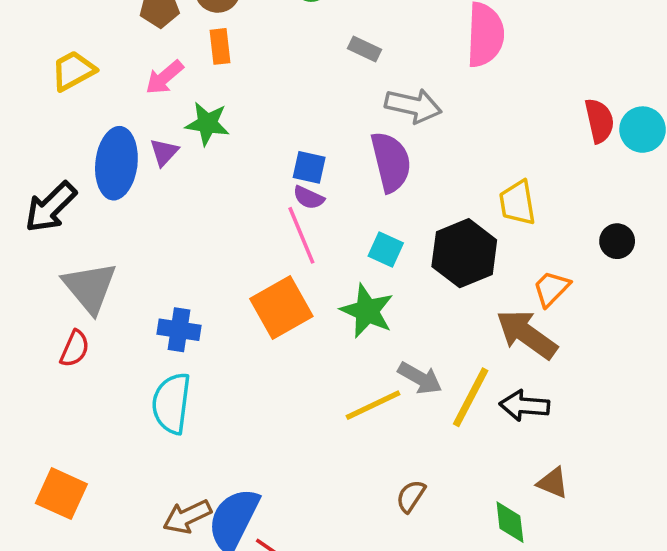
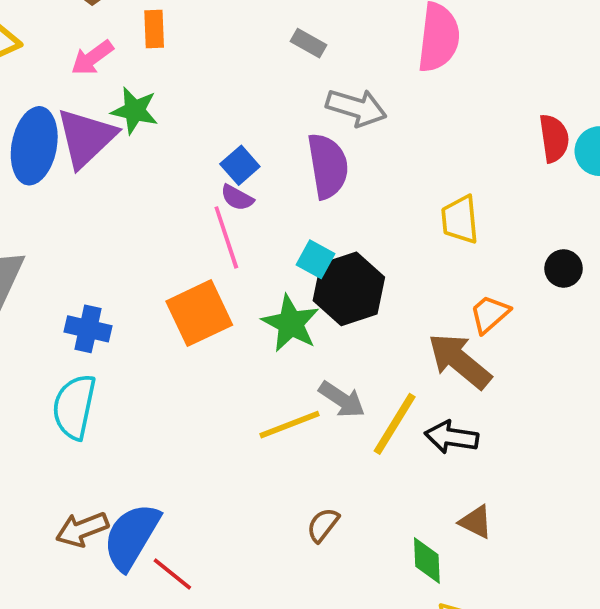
purple triangle: (164, 152) -> (86, 138), size x2.0
blue square: (309, 167) -> (240, 165), turned 32
black hexagon: (464, 253) -> (349, 289), moved

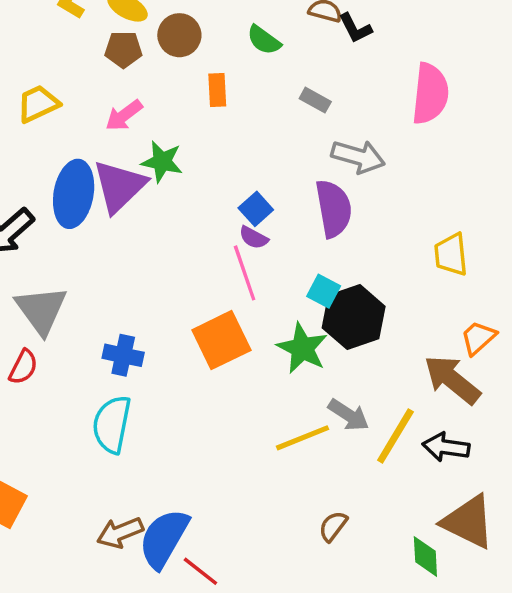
orange rectangle: (154, 29) -> (217, 90), moved
brown triangle: (476, 522) -> (468, 522), size x1.8

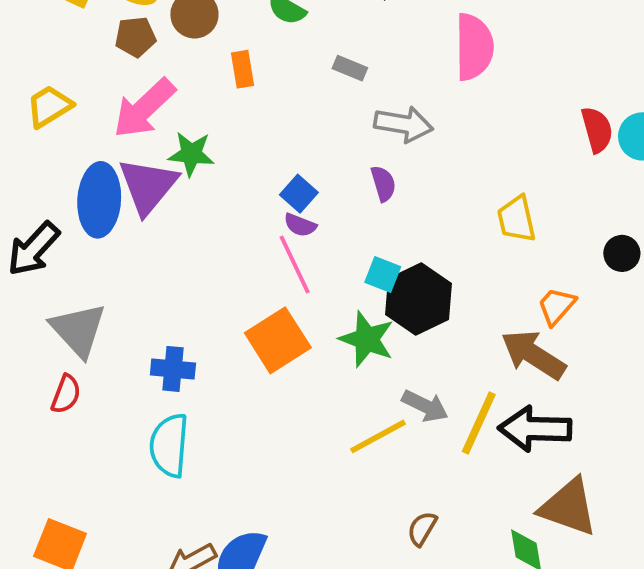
pink arrow: (124, 115) -> (144, 108), size x1.6
purple semicircle: (334, 209) -> (383, 184), size x0.6
black arrow: (446, 447) -> (535, 429), size x1.4

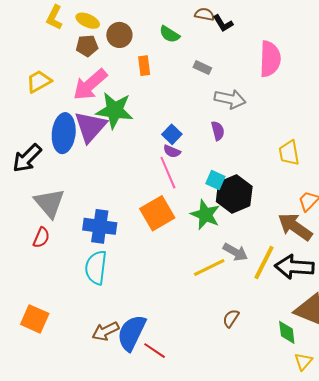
green star: (191, 154) -> (115, 110), size x1.5
blue cross: (173, 369) -> (100, 226), size x1.4

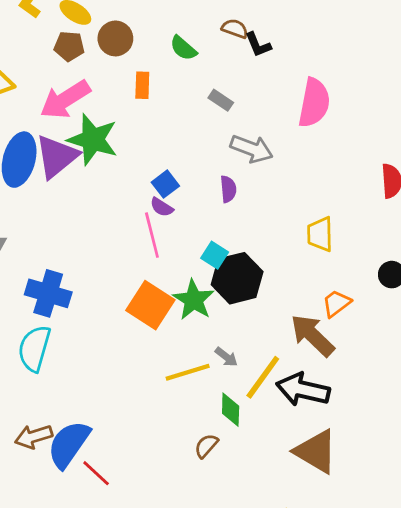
orange square: (157, 213) -> (150, 305), moved, turned -36
gray arrow: (235, 252) -> (226, 357), size x0.7
green diamond: (287, 332) -> (231, 410), moved

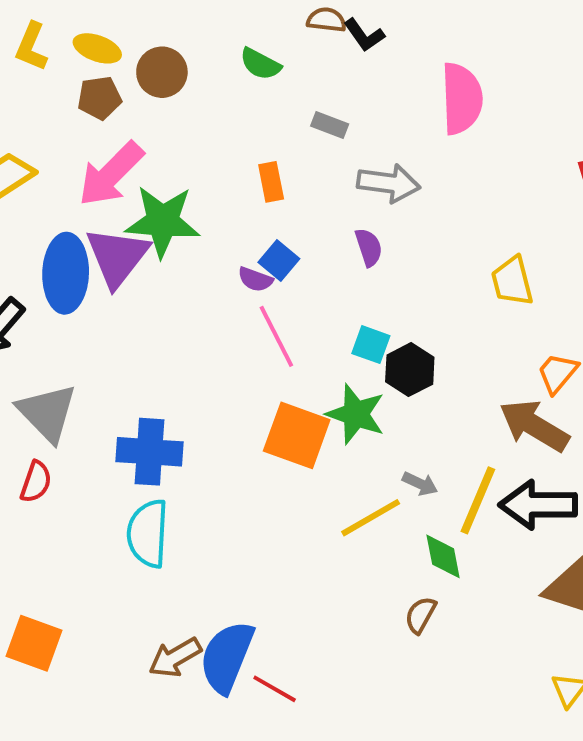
orange rectangle: (142, 85) -> (271, 182), moved
purple semicircle: (162, 207) -> (255, 279), moved
black hexagon: (237, 278) -> (410, 370), size x0.7

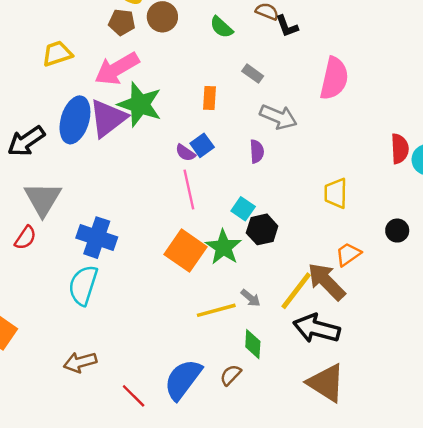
yellow line: (478, 500) -> (296, 291), moved
blue semicircle: (227, 657) -> (183, 379), moved

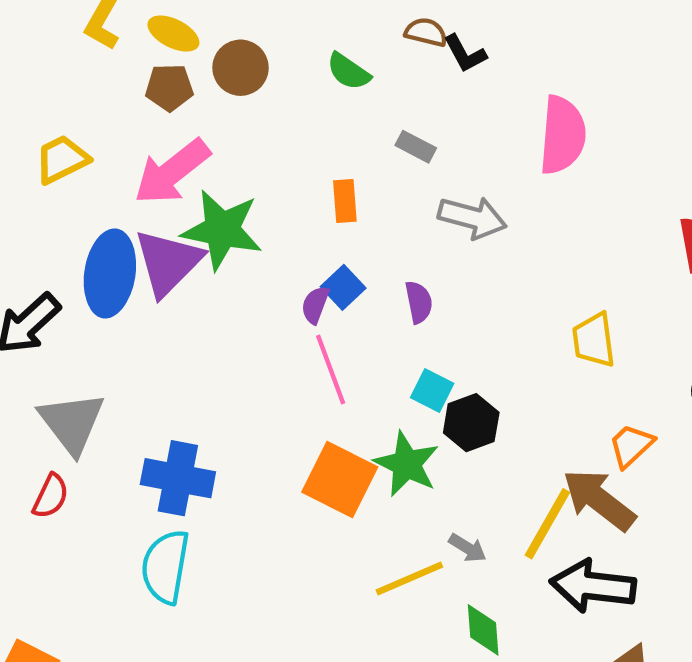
purple semicircle: (257, 151) -> (419, 302), moved
purple semicircle: (185, 153) -> (315, 305), turned 84

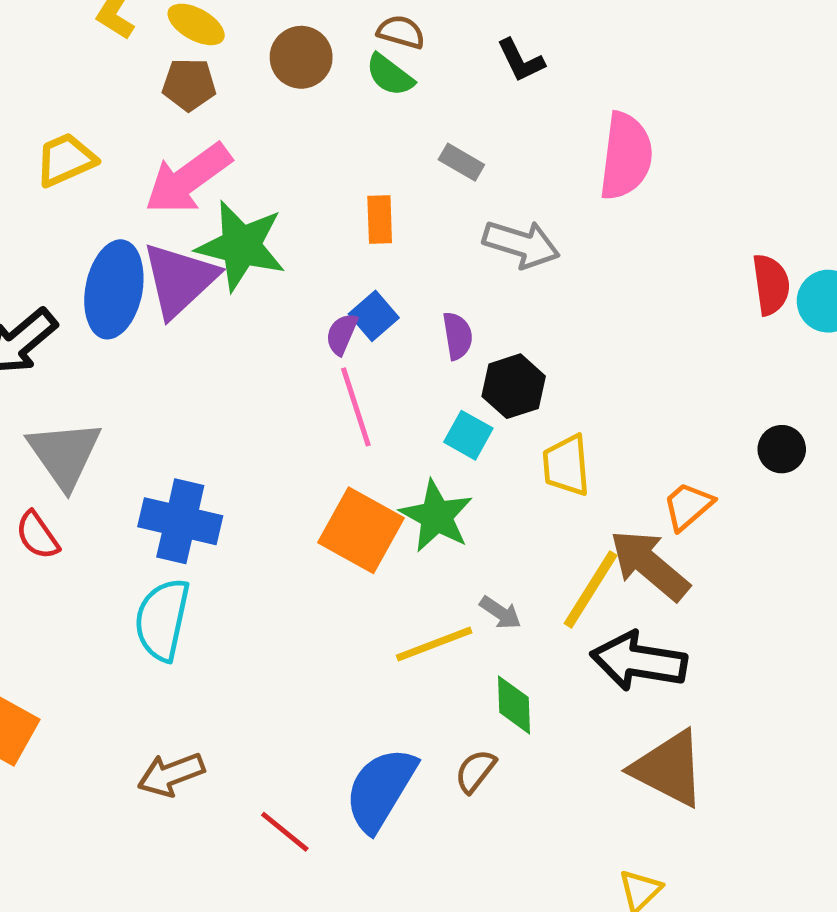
brown semicircle: (426, 32) -> (401, 32), moved
brown circle: (241, 68) -> (301, 57), moved
yellow trapezoid: (594, 340) -> (566, 465), moved
black hexagon: (471, 423) -> (514, 386), moved
red semicircle: (51, 496) -> (37, 535), turned 117

